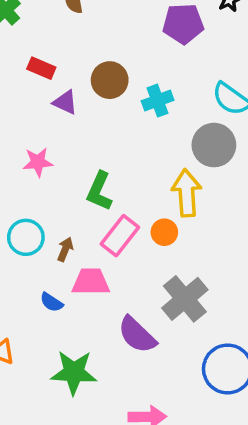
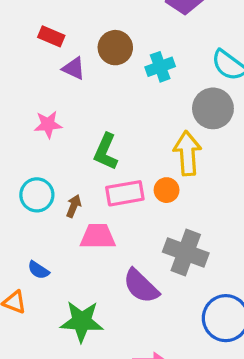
pink rectangle: (120, 236) -> (125, 193), turned 42
gray cross: (185, 299) -> (186, 252), turned -30
blue semicircle: (52, 302) -> (38, 270), moved

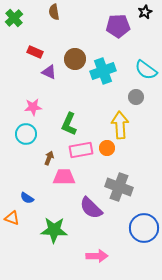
cyan cross: (160, 67) -> (103, 71), size x1.4
gray circle: (213, 108) -> (136, 97), size x0.6
cyan circle: (37, 195) -> (26, 134), moved

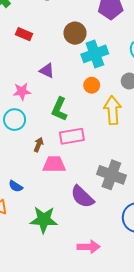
brown circle: (75, 59) -> (75, 33), moved
purple triangle: (49, 72) -> (47, 71), moved
orange circle: (107, 148) -> (92, 85), moved

